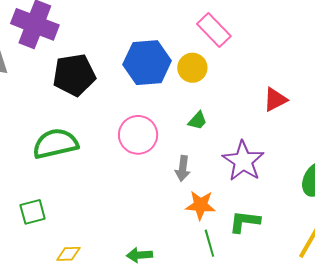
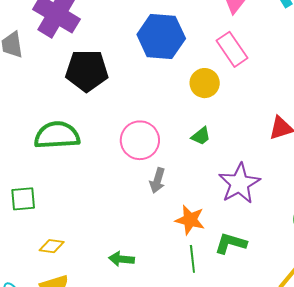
blue hexagon: (147, 63) -> (161, 37), moved
gray arrow: (183, 168) -> (157, 180), moved

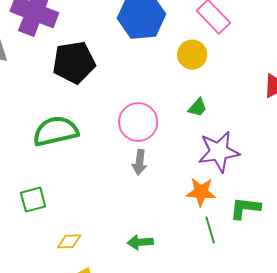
gray arrow: (157, 180) -> (140, 162), moved
purple star: (239, 183) -> (219, 152), moved, turned 30

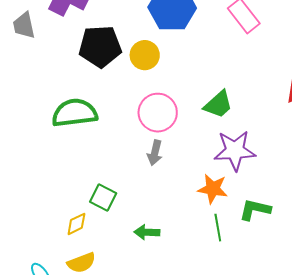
yellow circle: (192, 55) -> (145, 55), moved
green trapezoid: (198, 107) -> (218, 104), size x1.5
green square: (33, 200) -> (103, 198), moved, turned 36
yellow diamond: (69, 241) -> (76, 224), turned -30

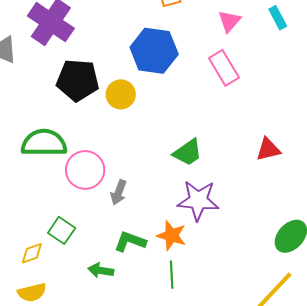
pink circle: (158, 113) -> (85, 170), moved
green L-shape: (255, 210) -> (130, 241), moved

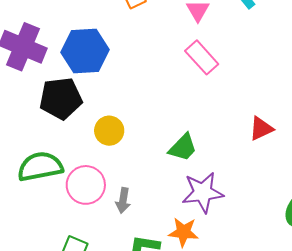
blue hexagon: (154, 51) -> (85, 51), moved
yellow circle: (121, 94) -> (109, 131), moved

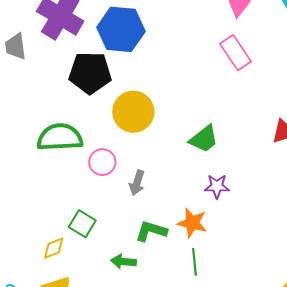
yellow circle: (109, 131) -> (133, 112), size x1.4
pink circle: (86, 185) -> (102, 162), size x0.7
purple star: (203, 192) -> (217, 186), size x0.6

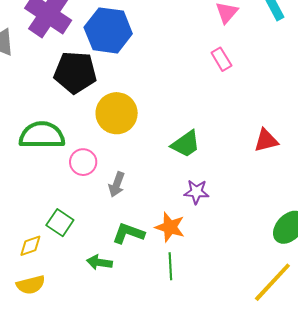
pink rectangle: (235, 53) -> (221, 59), size x0.7

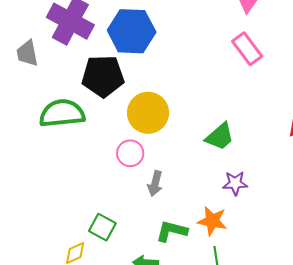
pink rectangle: (221, 59) -> (247, 49), size x1.4
green semicircle: (42, 135) -> (62, 113), moved
pink circle: (83, 162) -> (130, 153), moved

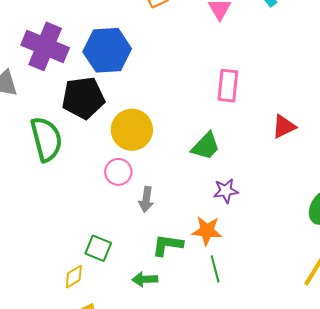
pink rectangle: (247, 49) -> (228, 86), moved, turned 48
green semicircle: (62, 113) -> (46, 139), turned 87

